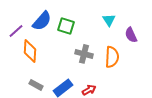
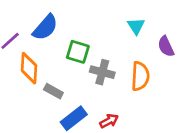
green square: (66, 26) -> (78, 52), moved
gray rectangle: (36, 85) -> (53, 91), moved

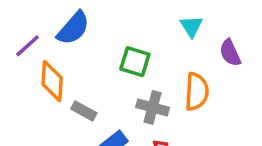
green square: (78, 52) -> (135, 62), moved
gray cross: (102, 72) -> (153, 107), moved

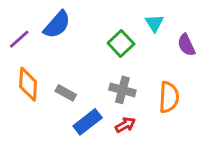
green square: (135, 62) -> (121, 43), moved, turned 30
orange diamond: (52, 81) -> (28, 84), moved
orange semicircle: (197, 92) -> (169, 97), moved

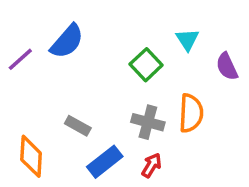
orange diamond: (28, 84) -> (31, 156), moved
orange semicircle: (169, 97) -> (191, 113), moved
red arrow: (125, 125) -> (151, 165), turned -30

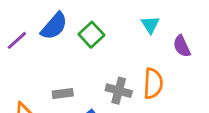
green square: (146, 65) -> (91, 35), moved
gray rectangle: (78, 126) -> (63, 93), turned -36

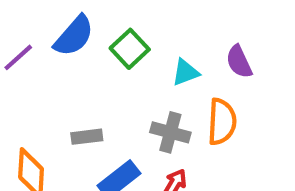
cyan triangle: (150, 25) -> (185, 72), moved, turned 42
purple semicircle: (182, 46) -> (239, 62), moved

